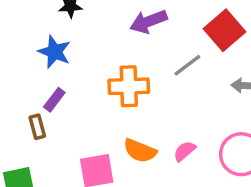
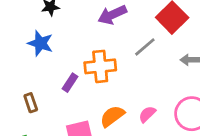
purple rectangle: (54, 100) -> (70, 83), moved
orange semicircle: (140, 151) -> (112, 116), turned 125

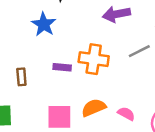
purple rectangle: (70, 83) -> (62, 67), turned 48
pink semicircle: (147, 114) -> (126, 114), turned 60

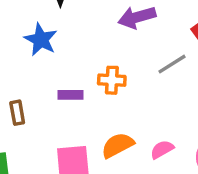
orange cross: (94, 59) -> (112, 80), size x0.7
pink semicircle: (126, 114) -> (162, 149), turned -54

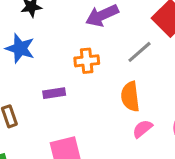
orange cross: (112, 80) -> (87, 61), moved
orange semicircle: (118, 145) -> (130, 96), moved, turned -60

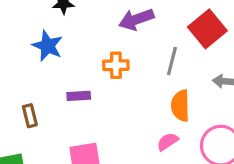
gray line: (140, 52) -> (172, 61), turned -40
orange semicircle: (130, 96) -> (180, 106), moved

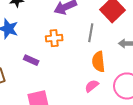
purple rectangle: (79, 96) -> (31, 60), turned 32

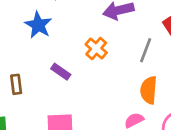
orange cross: (54, 38) -> (96, 49), turned 35

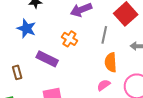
purple rectangle: (61, 72) -> (47, 59), size x1.5

